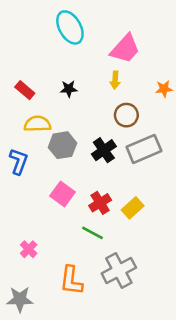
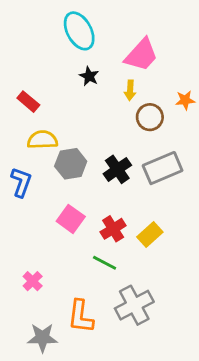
black star: (69, 89) -> (89, 76), moved, turned 30
brown circle: (126, 115) -> (150, 117), moved
gray star: (20, 299) -> (42, 338), moved

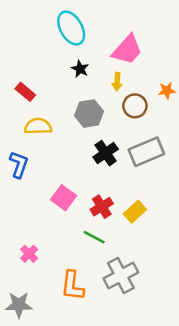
gray hexagon: (71, 164) -> (89, 113), moved
gray star: (42, 338) -> (19, 305), moved

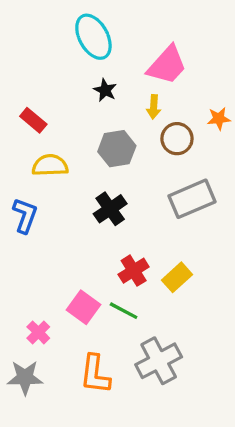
black cross: (106, 153) -> (110, 209), moved
pink square: (63, 198) -> (83, 307), moved
gray star: (19, 305) -> (25, 378), moved

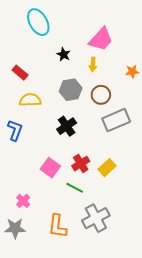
cyan ellipse: (93, 37) -> (38, 22), moved
brown circle: (177, 139) -> (101, 95), moved
pink square: (83, 307) -> (50, 168), moved

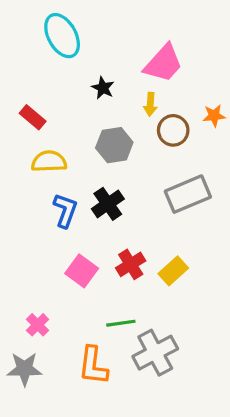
brown circle: (101, 95) -> (173, 130), moved
blue L-shape: (15, 130) -> (65, 210), moved
green line: (75, 188) -> (121, 323), moved, turned -36

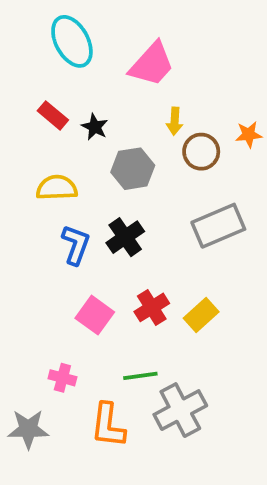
pink trapezoid: (163, 63) -> (152, 64), moved
black star: (103, 88) -> (95, 127), moved
red rectangle: (33, 117) -> (53, 115), moved
pink cross: (38, 325) -> (62, 378), moved, turned -30

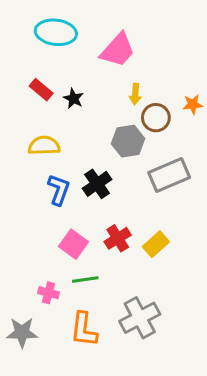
cyan ellipse: (72, 41) -> (56, 32), turned -54
gray hexagon: (133, 169) -> (128, 141), moved
green line: (140, 376) -> (85, 279), moved

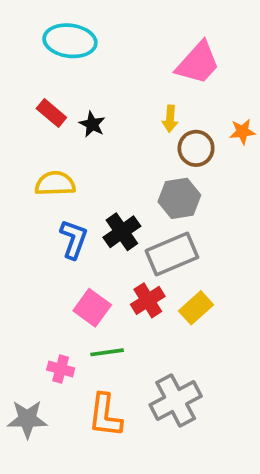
pink trapezoid: (118, 50) -> (198, 63), moved
gray hexagon: (128, 141) -> (179, 198), moved
gray rectangle: (169, 175) -> (172, 254), moved

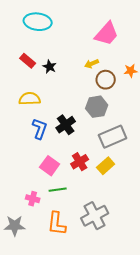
yellow arrow: (170, 119) -> (92, 64), turned 64
gray rectangle: (172, 254) -> (113, 137), moved

